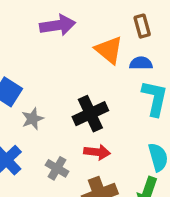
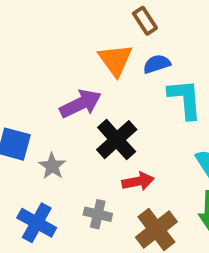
purple arrow: (58, 25) -> (81, 104), moved
orange triangle: (109, 50) -> (115, 60), turned 32

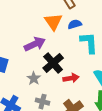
gray star: (52, 166) -> (34, 78), moved
red arrow: (138, 181) -> (71, 78), moved

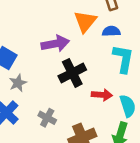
gray star: (34, 78) -> (18, 83), moved
red arrow: (71, 78) -> (102, 95), moved

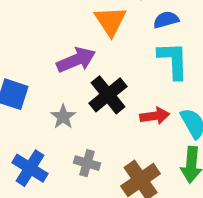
blue semicircle: (111, 31) -> (166, 20), moved
gray star: (18, 83) -> (63, 117), moved

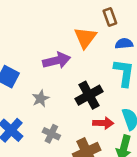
black cross: (108, 95) -> (89, 95), moved
red arrow: (155, 116) -> (103, 123), moved

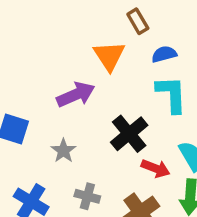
red arrow: (103, 123) -> (156, 168), turned 30

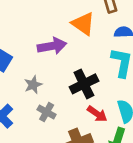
orange triangle: (109, 56) -> (83, 24), turned -35
gray cross: (87, 196) -> (47, 112), moved

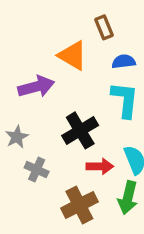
red arrow: (97, 114) -> (100, 166), turned -30

